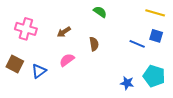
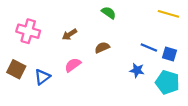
blue square: (156, 36) -> (170, 54), moved
brown semicircle: (94, 44) -> (102, 48), turned -104
blue star: (127, 83) -> (137, 70), moved

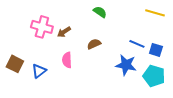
pink cross: (28, 31) -> (42, 27), moved
pink semicircle: (73, 65) -> (67, 60), turned -56
blue star: (137, 70) -> (126, 65), size x1.5

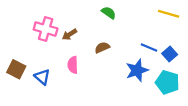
blue square: (156, 50) -> (170, 54), turned 32
blue star: (126, 65) -> (137, 70), turned -30
blue triangle: (39, 71) -> (42, 77), turned -42

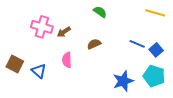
blue star: (137, 70) -> (123, 81), moved

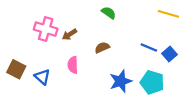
cyan pentagon: (154, 76) -> (152, 82), moved
blue star: (123, 81) -> (121, 81), moved

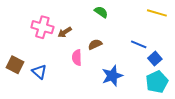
blue square: (170, 54) -> (155, 59), moved
pink semicircle: (73, 65) -> (77, 58), moved
cyan pentagon: (152, 82) -> (157, 82), moved, turned 30

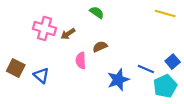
green semicircle: (101, 12) -> (97, 12), moved
blue line: (139, 44) -> (146, 69), moved
blue square: (155, 59) -> (173, 62), moved

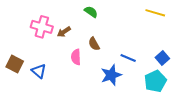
brown semicircle: (100, 47) -> (94, 44), turned -96
blue line: (146, 69) -> (128, 58), moved

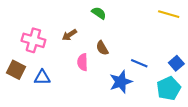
pink cross: (42, 27) -> (33, 40), moved
blue triangle: (39, 71) -> (42, 77), turned -42

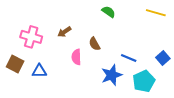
green semicircle: (99, 13) -> (109, 12), moved
cyan pentagon: (169, 88) -> (144, 81), moved

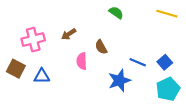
pink cross: (31, 37) -> (33, 40), turned -30
blue square: (163, 58) -> (165, 62), moved
cyan pentagon: (144, 81) -> (168, 89), moved

